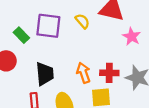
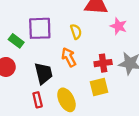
yellow semicircle: (82, 21) -> (76, 32), moved, turned 32
orange arrow: (83, 73) -> (69, 57), moved

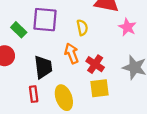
red cross: (103, 63) -> (95, 64), moved, turned 35

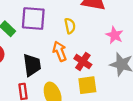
pink star: (127, 27) -> (115, 35), moved

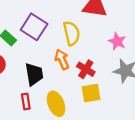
purple square: (33, 18) -> (34, 27), turned 30
yellow semicircle: (70, 26) -> (72, 33), size x1.5

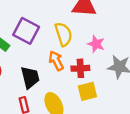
pink star: (117, 41) -> (96, 44), moved
red cross: (86, 69) -> (80, 68), turned -30

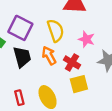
red cross: (80, 68) -> (72, 62), turned 35
black trapezoid: (30, 77) -> (22, 57), moved

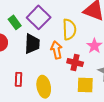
red cross: (72, 62) -> (75, 63), turned -35
yellow square: (79, 84) -> (85, 85), moved

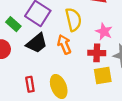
black trapezoid: (32, 44) -> (37, 43), turned 60
red cross: (75, 63) -> (97, 53), moved

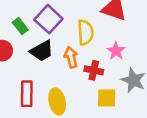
red cross: (97, 53) -> (94, 70), moved
red rectangle: (30, 84) -> (27, 94), size x1.5

